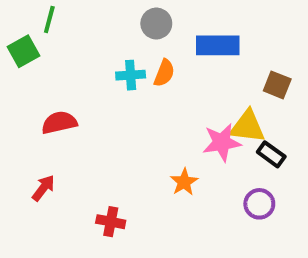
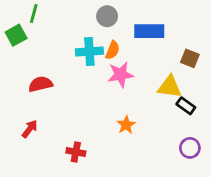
cyan cross: (131, 75) -> (89, 52), size x1.4
pink star: (222, 142) -> (121, 75), moved
purple circle: (259, 204) -> (190, 148), moved

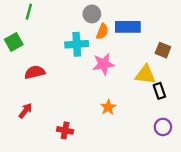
green square: (16, 35) -> (14, 42), moved
orange semicircle: (113, 50) -> (102, 31), moved
black rectangle: (186, 106) -> (159, 91), turned 35

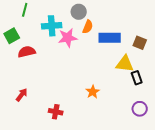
blue rectangle: (128, 27) -> (110, 38), moved
cyan cross: (77, 44) -> (52, 26), moved
pink star: (104, 64) -> (68, 38), moved
red semicircle: (35, 72) -> (27, 52), moved

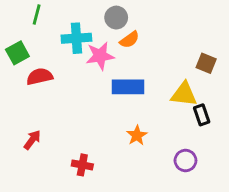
orange semicircle: (88, 27) -> (129, 40), turned 32
blue rectangle: (110, 38) -> (128, 87), moved
purple circle: (140, 109) -> (185, 161), moved

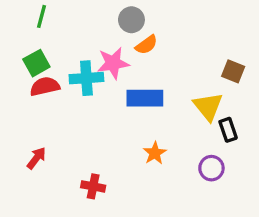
cyan cross: (76, 38) -> (86, 78), moved
green square: (17, 53) -> (36, 63), moved
yellow triangle: (184, 94) -> (208, 106), turned 44
purple circle: (185, 161) -> (211, 168), moved

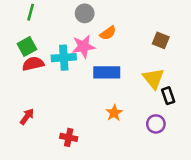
gray circle: (131, 20) -> (85, 13), moved
brown square: (233, 71) -> (161, 40), moved

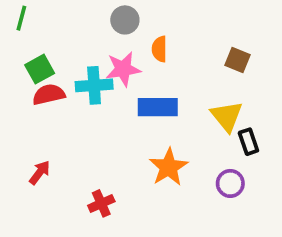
green line: (31, 12) -> (21, 18), moved
orange semicircle: (108, 33) -> (159, 49), turned 126
orange star: (114, 113) -> (169, 167), size x1.5
red cross: (69, 137) -> (101, 203), turned -35

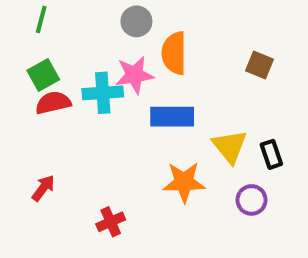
green line: (21, 18) -> (41, 19), moved
orange semicircle: (159, 49) -> (174, 53), size x1.5
yellow triangle: (227, 116) -> (230, 146), moved
orange star: (169, 167) -> (184, 182), turned 30

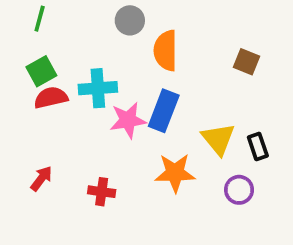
pink star: (134, 75) -> (128, 120), moved
blue rectangle: (172, 117) -> (164, 111), turned -69
red cross: (111, 222) -> (102, 192), moved, turned 32

